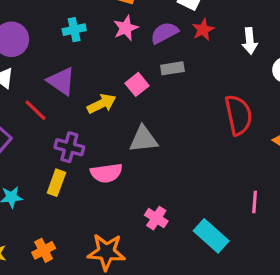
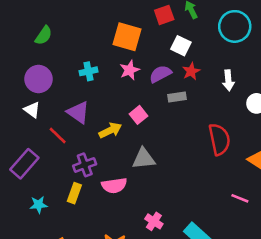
gray rectangle: (172, 68) -> (177, 97), moved
purple cross: (69, 147) -> (85, 165), turned -35
pink line: (255, 202) -> (240, 198), moved, turned -72

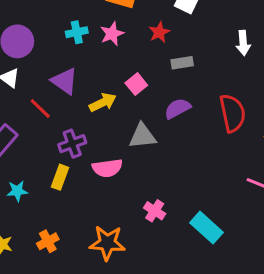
pink star: (130, 70) -> (112, 34), moved
red star: (191, 71) -> (159, 32), moved
purple semicircle: (160, 74) -> (178, 109), moved

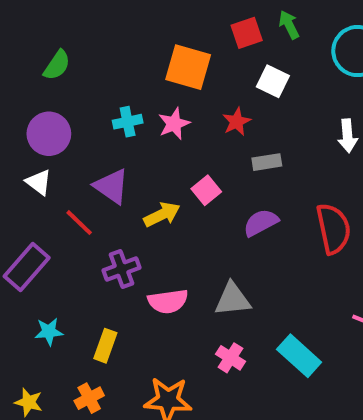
gray triangle: (142, 136) -> (233, 299), moved
yellow rectangle: (60, 177) -> (105, 346), moved
cyan rectangle: (207, 228) -> (299, 356), moved

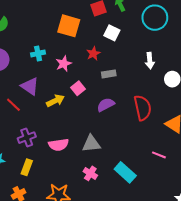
pink star: (174, 124) -> (64, 64), moved
purple cross: (122, 269) -> (27, 138), moved

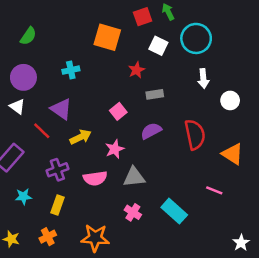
cyan circle: (155, 18) -> (196, 38), moved
pink star: (64, 64) -> (115, 149), moved
yellow arrow: (55, 101) -> (81, 137), moved

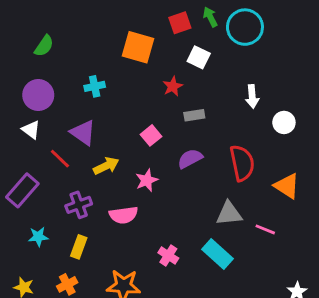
cyan circle: (196, 38) -> (245, 27), moved
gray triangle: (134, 177) -> (229, 214), moved

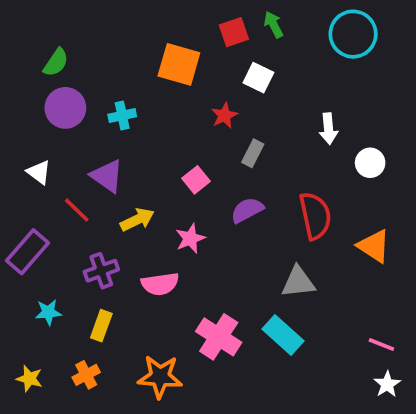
cyan circle: (245, 27) -> (353, 34), moved
purple circle: (38, 95) -> (65, 108), moved
gray rectangle: (194, 115) -> (253, 153), turned -54
pink line: (265, 229) -> (381, 344), moved
pink cross: (168, 255) -> (219, 337), size x1.6

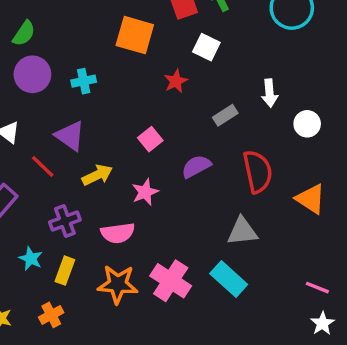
gray rectangle: (253, 153) -> (225, 115), moved, turned 30
cyan star: (48, 312) -> (31, 259), moved, turned 30
orange star: (160, 377) -> (118, 284), moved

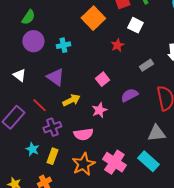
orange square: (135, 35) -> (93, 18), turned 30
red line: (43, 166) -> (39, 105), moved
orange star: (118, 284) -> (83, 164), turned -30

